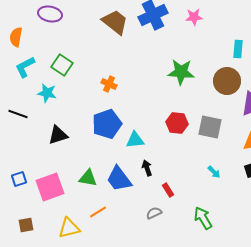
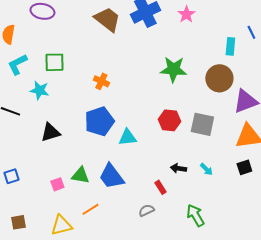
pink star: (194, 17) -> (186, 14), turned -30
green square: (62, 65) -> (54, 62), turned -35
black arrow: (147, 168) -> (178, 168), moved, turned -63
pink square: (50, 187) -> (57, 184), moved, size x0.5

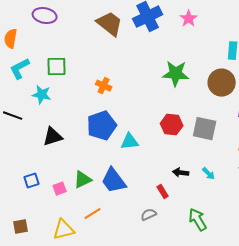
green triangle: (80, 175) -> (83, 180), turned -36
blue square: (11, 176) -> (32, 181), moved

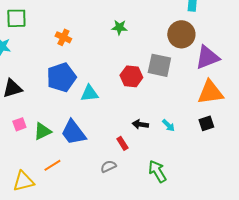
green star: (176, 74) -> (119, 27), moved, size x0.6
gray square: (205, 129) -> (159, 65), moved
pink square: (60, 189) -> (19, 124), moved

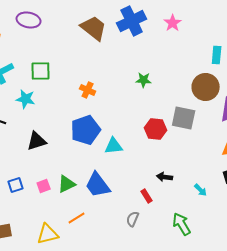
pink square: (19, 124) -> (44, 186), moved
cyan arrow: (168, 125) -> (201, 190), moved
gray semicircle: (108, 166) -> (133, 219), turned -42

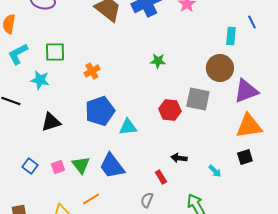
orange cross: (88, 90) -> (92, 71), moved, turned 35
green triangle: (67, 184) -> (81, 165), turned -42
blue square: (16, 185) -> (30, 166), turned -35

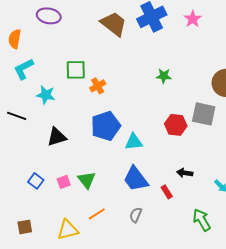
green square: (55, 52) -> (76, 70), moved
blue trapezoid: (112, 166) -> (136, 179), moved
gray semicircle: (147, 200) -> (136, 215), moved

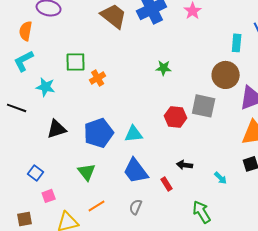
orange semicircle: (15, 39) -> (26, 31), moved
blue pentagon: (106, 126) -> (99, 133), moved
pink square: (64, 182) -> (49, 196), moved

